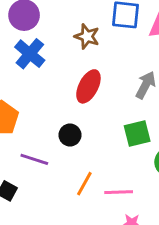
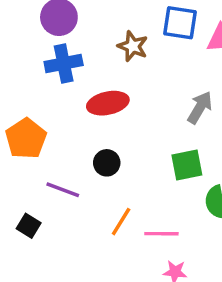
blue cross: (30, 54) -> (64, 63), turned 36
red ellipse: (88, 86) -> (108, 103), moved, turned 48

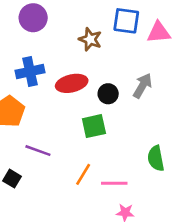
blue cross: (64, 63) -> (30, 71), moved
black circle: (107, 163) -> (108, 94), moved
green square: (187, 165) -> (94, 126), moved

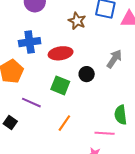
black circle: (108, 94) -> (87, 74), moved
green square: (94, 126) -> (60, 85), moved, turned 30
pink line: (114, 183) -> (105, 133), moved

